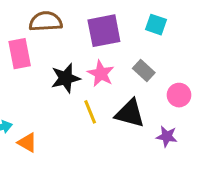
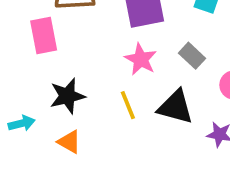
black star: (66, 78) -> (67, 96), moved
orange triangle: (27, 143) -> (69, 142), moved

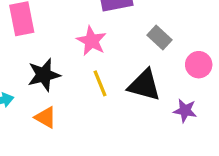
pink star: (141, 59) -> (91, 41), moved

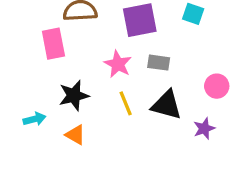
gray rectangle: (160, 37) -> (159, 63), moved, turned -35
purple star: (185, 111) -> (204, 128), turned -30

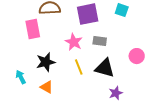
cyan arrow: (35, 119) -> (21, 77), turned -104
purple star: (204, 128) -> (116, 93), moved

